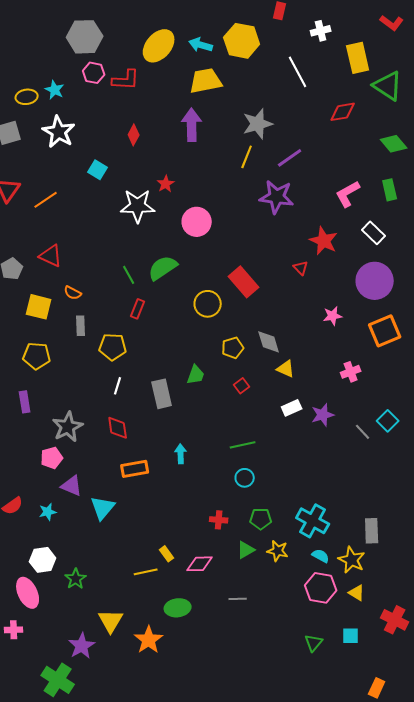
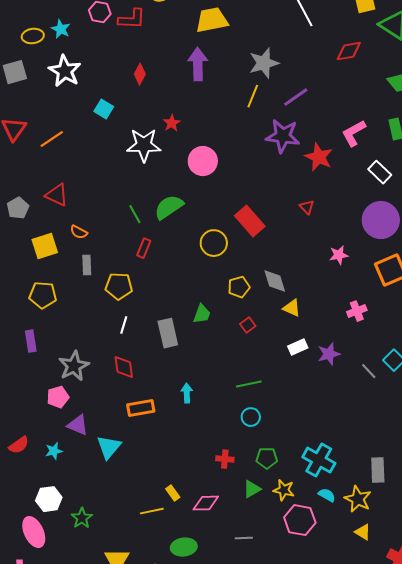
red star: (324, 241) -> (319, 157), moved
yellow square: (39, 307) -> (45, 246), turned -32
pink hexagon: (321, 588) -> (300, 520), moved

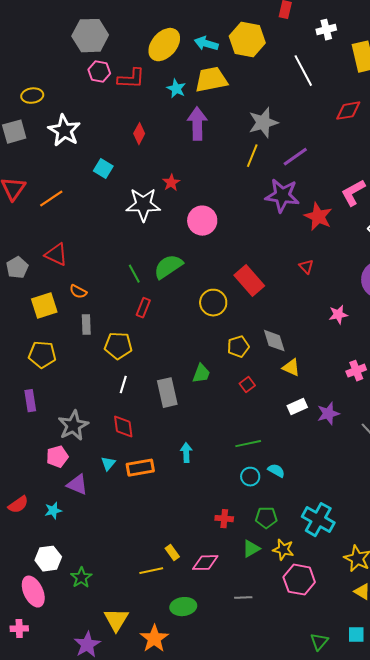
cyan star: (61, 29) -> (176, 89), moved
cyan triangle: (109, 447) -> (108, 464), moved, size x0.6
cyan semicircle: (327, 495) -> (276, 471), moved

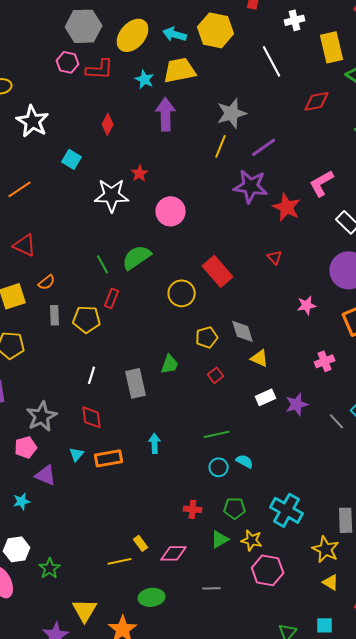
gray hexagon: (90, 36) -> (84, 26), moved
orange semicircle: (78, 292) -> (47, 282), turned -66
yellow pentagon: (118, 346) -> (87, 319), moved

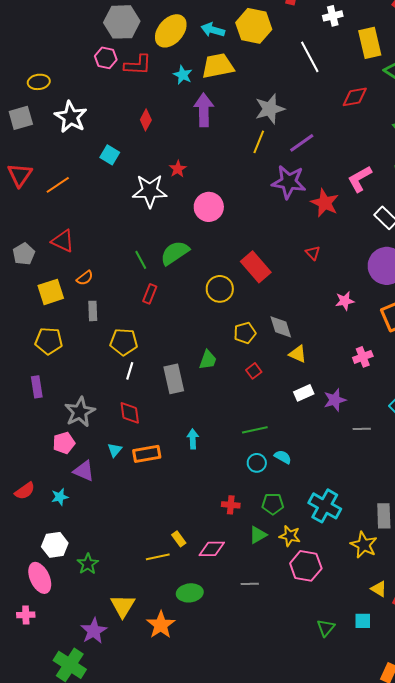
yellow pentagon: (87, 319) -> (124, 342), moved
gray line: (337, 421) -> (362, 429), moved, turned -48
yellow triangle: (331, 582) -> (379, 589), moved

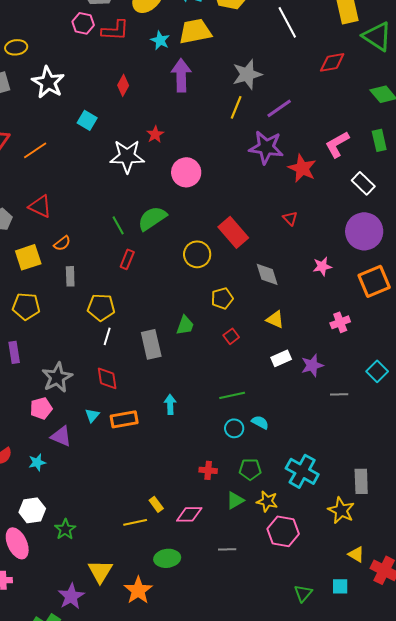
gray diamond: (281, 327) -> (267, 274), moved

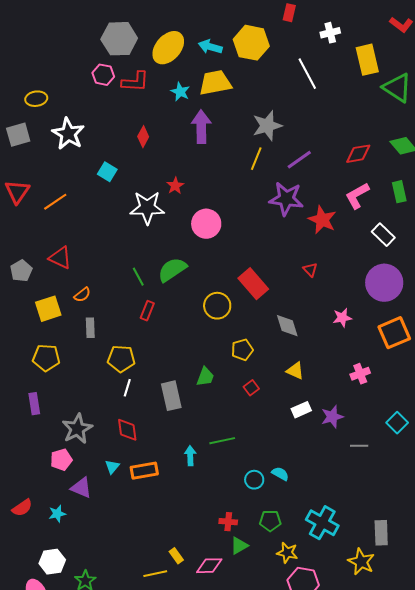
red diamond: (332, 62) -> (358, 154), moved
green line: (232, 395) -> (222, 441), moved
green triangle: (235, 500) -> (239, 546), moved

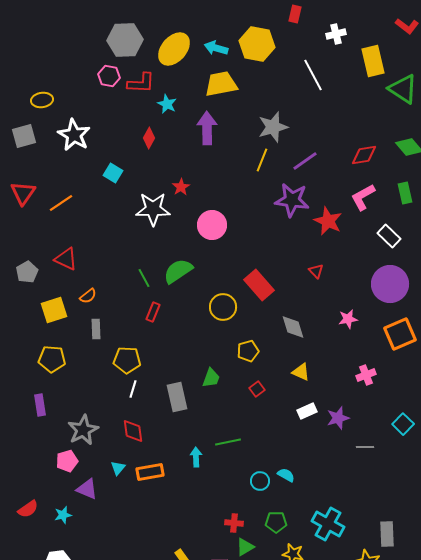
cyan star: (180, 92) -> (167, 104), moved

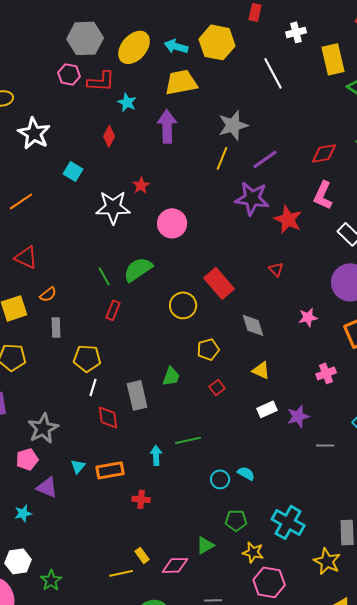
pink L-shape: (363, 197) -> (323, 195), turned -36
red diamond: (133, 431) -> (108, 417), moved
red cross: (234, 523) -> (141, 499), moved

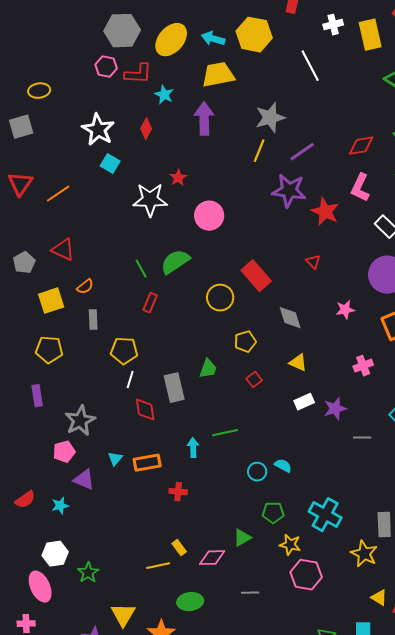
yellow rectangle: (333, 59) -> (370, 35), moved
white star: (34, 133) -> (98, 130), moved

